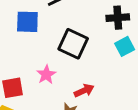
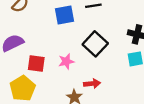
blue square: (27, 22) -> (65, 15), turned -30

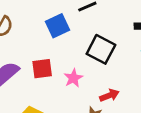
red square: (36, 63) -> (42, 69), moved

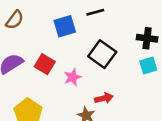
red square: (42, 69) -> (45, 64), turned 30

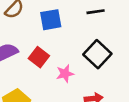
blue square: (65, 26) -> (51, 20), moved

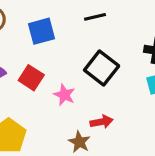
pink star: (65, 74) -> (64, 95), turned -30

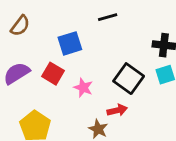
blue square: (42, 31) -> (70, 43), moved
black square: (102, 68) -> (129, 79), moved

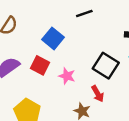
blue square: (70, 43) -> (53, 38), turned -30
red arrow: (117, 110) -> (98, 94), turned 77

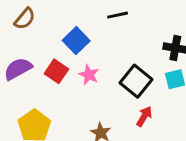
pink star: (67, 76) -> (89, 75), moved
red arrow: (98, 94) -> (144, 116), moved, turned -126

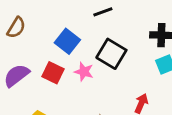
black square: (136, 81) -> (111, 54), moved

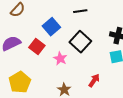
pink star: (84, 72) -> (60, 59), moved

